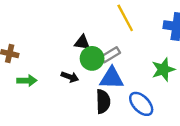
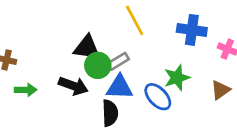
black triangle: (82, 42) -> (87, 48), size x1.5
black arrow: (70, 77) -> (73, 86), size x1.5
blue ellipse: (141, 104) -> (158, 97), moved

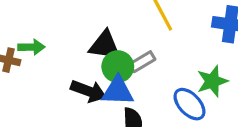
blue triangle: (120, 87) -> (118, 91), moved
green arrow: (26, 90) -> (31, 47), moved

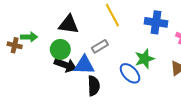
black triangle: (105, 45) -> (69, 24), moved
green circle: (118, 67) -> (60, 49), moved

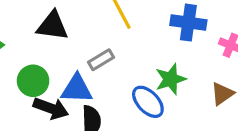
green circle: (60, 49) -> (33, 81), moved
black arrow: (66, 65) -> (51, 108), moved

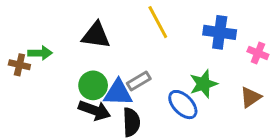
gray rectangle: (101, 60) -> (139, 81), moved
green circle: (33, 81) -> (93, 85), moved

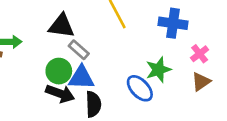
pink cross: (258, 53) -> (200, 54), moved, turned 30
gray rectangle: (139, 81) -> (79, 50), moved, turned 72

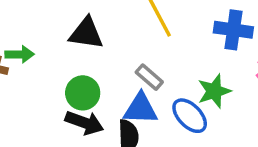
gray rectangle: (79, 50) -> (149, 77), moved
blue triangle: (81, 78) -> (141, 109), moved

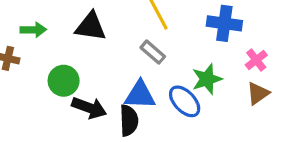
green arrow: (20, 54) -> (33, 30), moved
gray rectangle: (149, 77) -> (153, 52), moved
green circle: (83, 93) -> (64, 81), moved

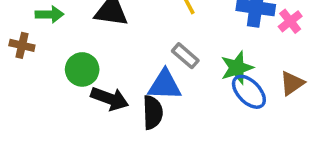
gray rectangle: (153, 52) -> (185, 56), moved
pink cross: (256, 60) -> (290, 21), moved
blue ellipse: (185, 101) -> (249, 92), moved

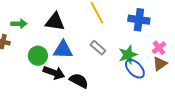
pink cross: (290, 21) -> (159, 48), moved
blue triangle: (165, 85) -> (63, 50), moved
black semicircle: (153, 112) -> (79, 81), turned -60

